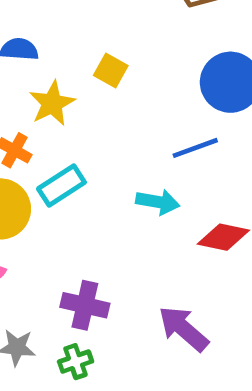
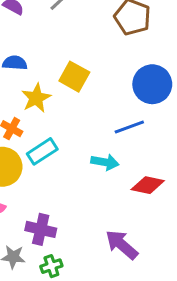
yellow square: (111, 70) -> (74, 77), size x1.4
purple cross: (85, 305) -> (41, 229), moved

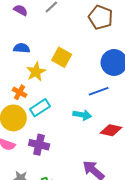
purple cross: (41, 229) -> (39, 145), moved

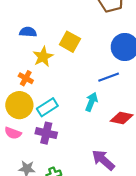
cyan rectangle: (40, 108) -> (47, 107), moved
cyan arrow: (82, 115) -> (91, 102), turned -78

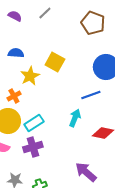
orange cross: (26, 78) -> (14, 96), turned 32
purple cross: (46, 133) -> (33, 147), turned -30

